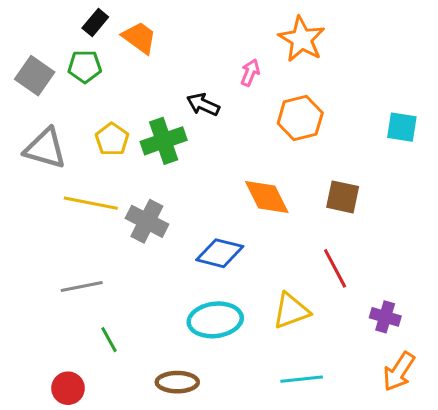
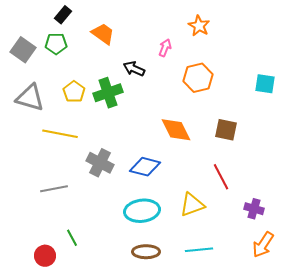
orange trapezoid: (139, 38) -> (103, 34), moved
orange star: (302, 39) -> (199, 26), size x0.7
gray cross: (147, 221) -> (100, 163), moved
green line: (109, 340) -> (72, 238), moved
brown ellipse: (177, 382) -> (146, 252), moved

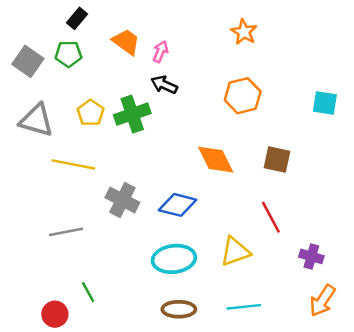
pink arrow: (165, 48) -> (160, 52), moved

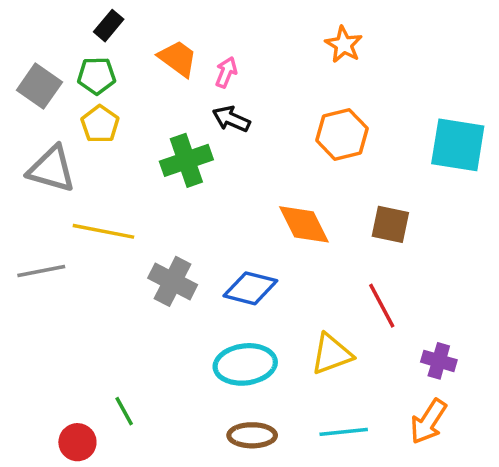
cyan square: (325, 103) -> (458, 145), size x1.6
yellow pentagon: (90, 113) -> (100, 124), moved
gray line: (66, 232) -> (41, 271), moved
orange arrow: (322, 301) -> (428, 421), moved

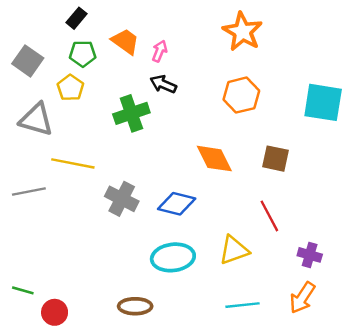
orange star: (344, 45) -> (243, 32), size x1.5
green pentagon: (97, 76) -> (83, 54), moved
green line: (124, 411) -> (23, 290), moved, turned -45
brown ellipse: (252, 435) -> (135, 306), moved

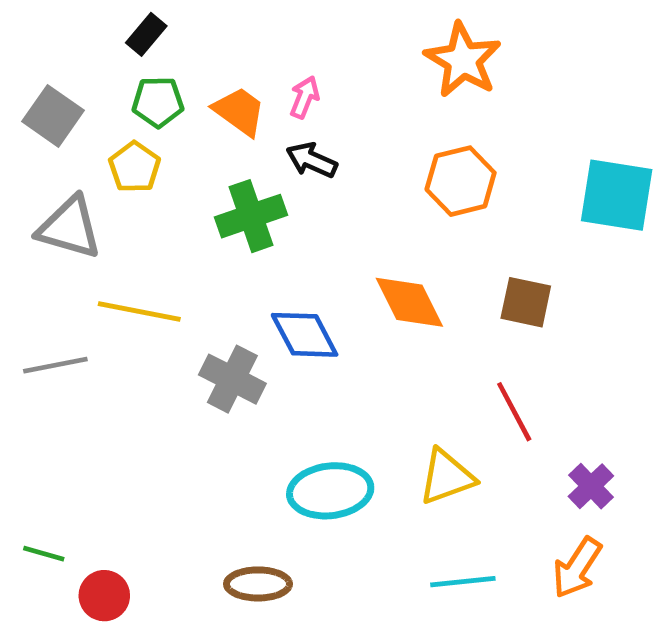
orange trapezoid: (125, 41) -> (239, 111), moved
blue diamond: (177, 204) -> (305, 335), moved, turned 48
purple cross: (310, 255) -> (591, 486), turned 30

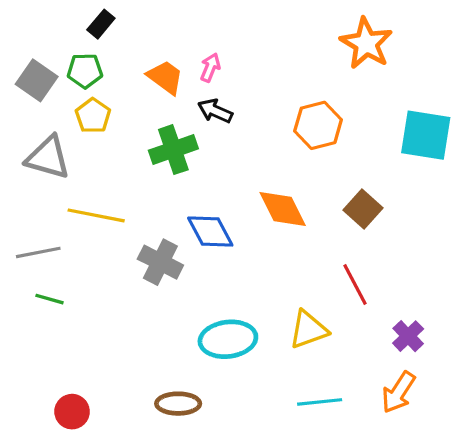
orange star: (463, 60) -> (366, 43), moved
green pentagon: (158, 102) -> (85, 71), moved
brown square: (526, 302) -> (363, 209), turned 30
green line: (44, 554) -> (50, 299), moved

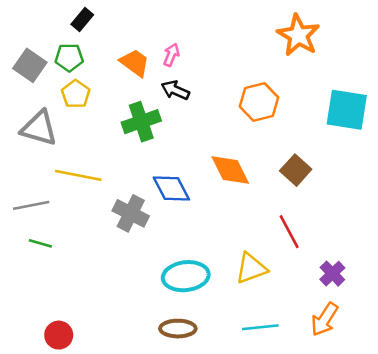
brown ellipse: (178, 404) -> (178, 329), moved

